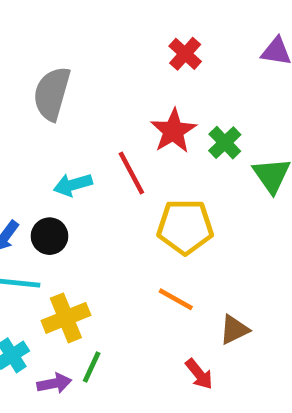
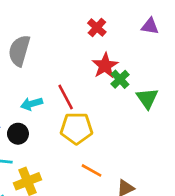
red star: (173, 131) -> (105, 66), moved
yellow pentagon: (185, 227) -> (76, 128), moved

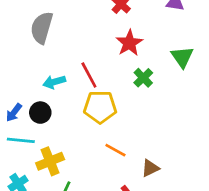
green cross: (120, 79) -> (143, 78), moved
green triangle: (147, 98) -> (182, 57), moved

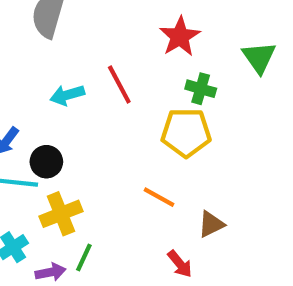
green cross: (143, 78) -> (201, 89), turned -30
yellow pentagon: (100, 107) -> (186, 132), moved
black circle: (40, 113) -> (46, 162), moved

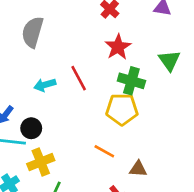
green cross: (201, 89) -> (131, 81), size x1.4
brown triangle: (211, 224) -> (138, 169), turned 30

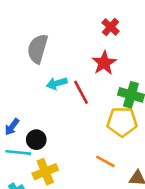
red star: (118, 47) -> (104, 63), moved
cyan arrow: (45, 85) -> (57, 83), moved

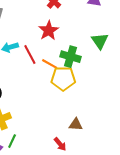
orange line: (105, 161) -> (50, 64), moved

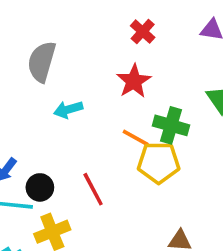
red line: (30, 55) -> (93, 189), moved

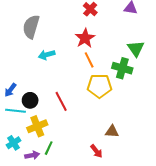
green cross: (171, 125) -> (122, 68), moved
orange line: (136, 138) -> (89, 60), moved, turned 35

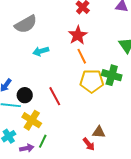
gray semicircle: (31, 27) -> (26, 24), turned -135
green cross: (122, 68) -> (112, 75), moved
yellow cross: (37, 126) -> (32, 120), turned -36
brown triangle: (112, 131) -> (99, 132), moved

